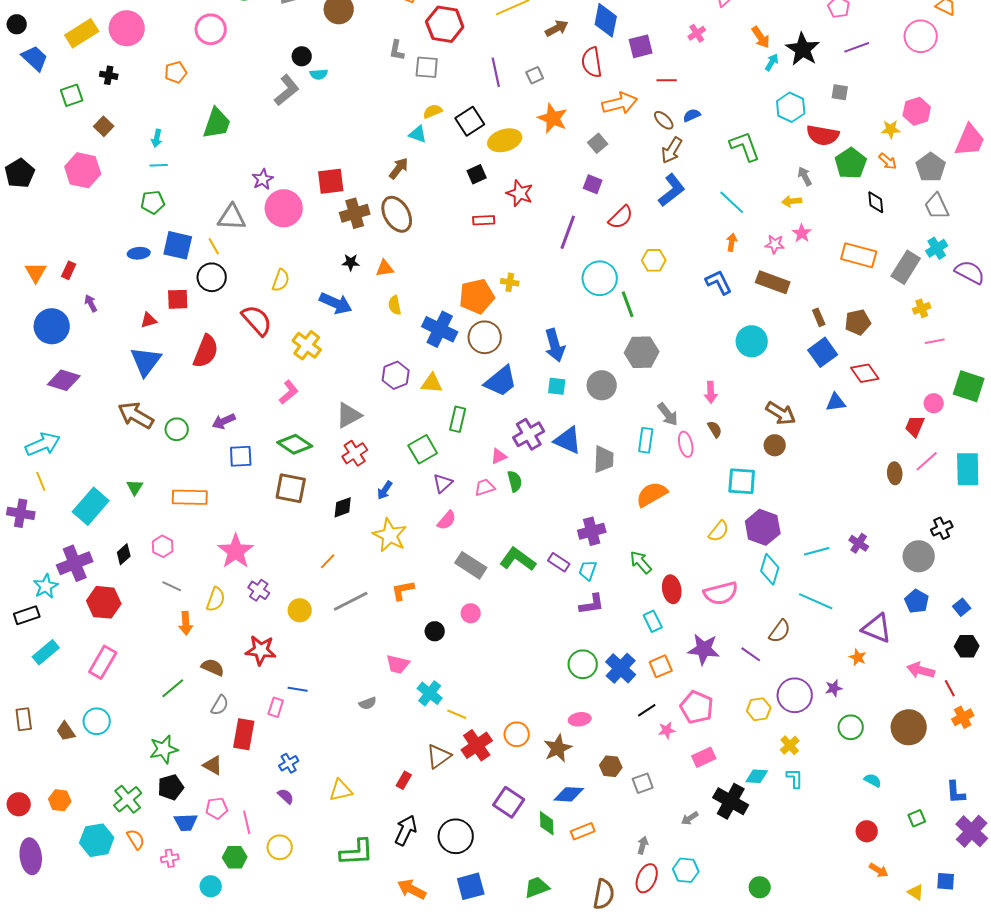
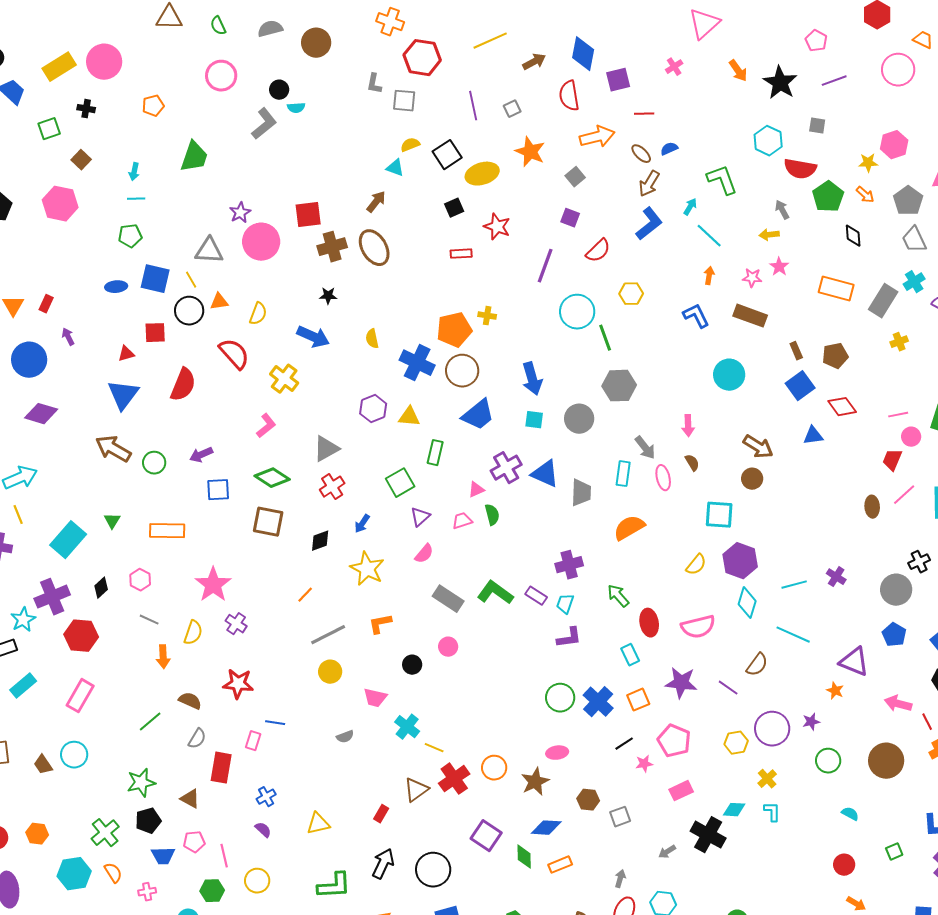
pink circle: (211, 29) -> (221, 76), moved
cyan arrow: (772, 62) -> (690, 207), moved
orange triangle: (385, 268) -> (219, 302), moved
pink line: (935, 341) -> (898, 415), moved
yellow circle: (300, 610) -> (330, 672), moved

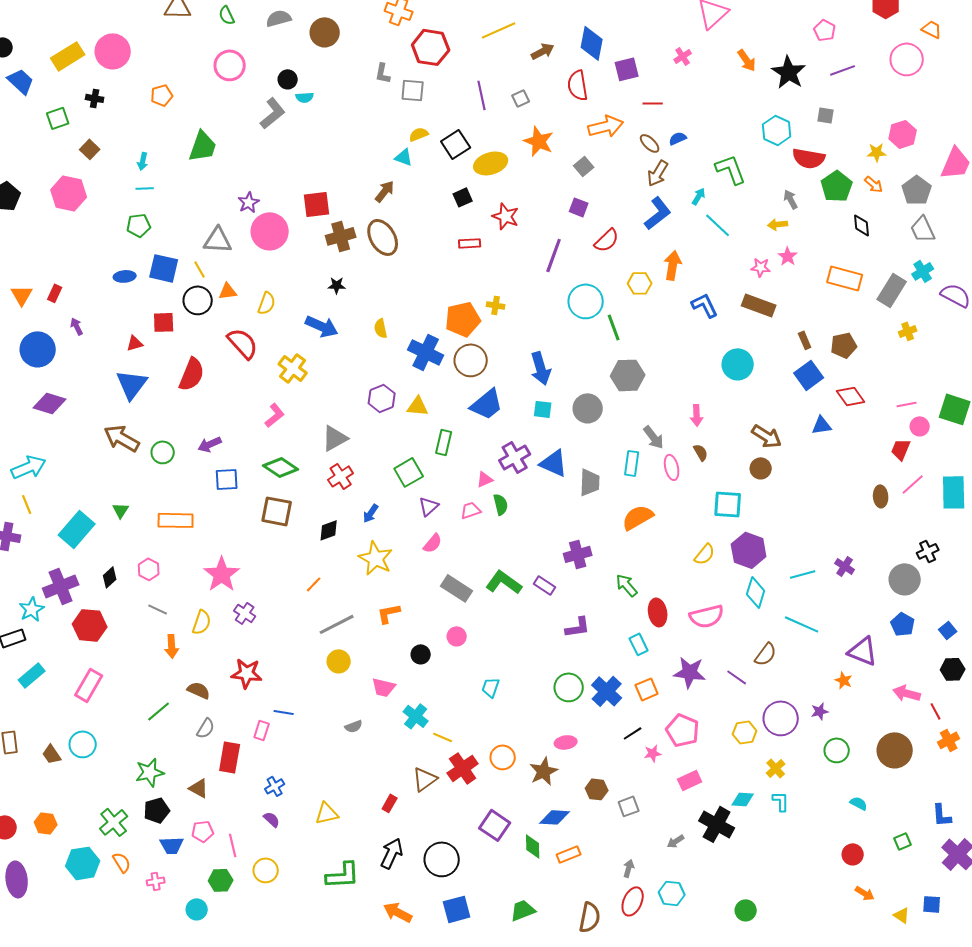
orange arrow: (709, 276) -> (673, 265), moved, size x1.6
cyan trapezoid: (565, 604) -> (491, 687), moved

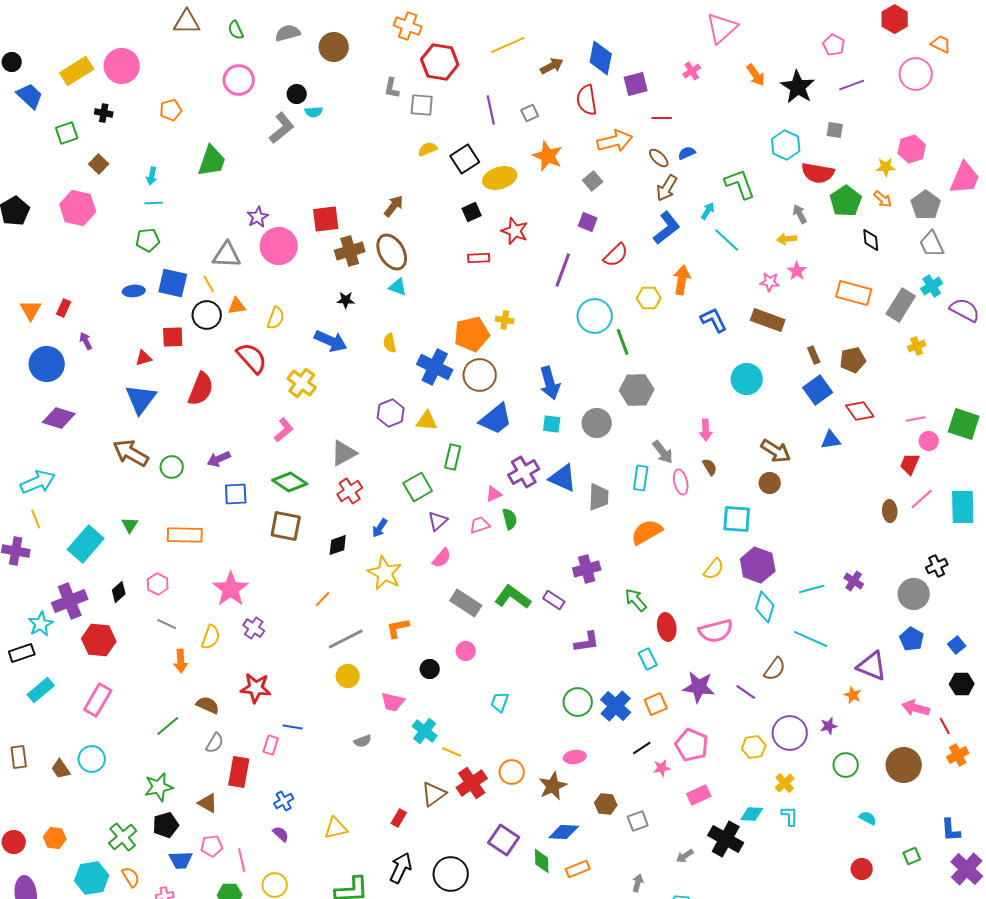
cyan triangle: (404, 157) -> (398, 287), moved

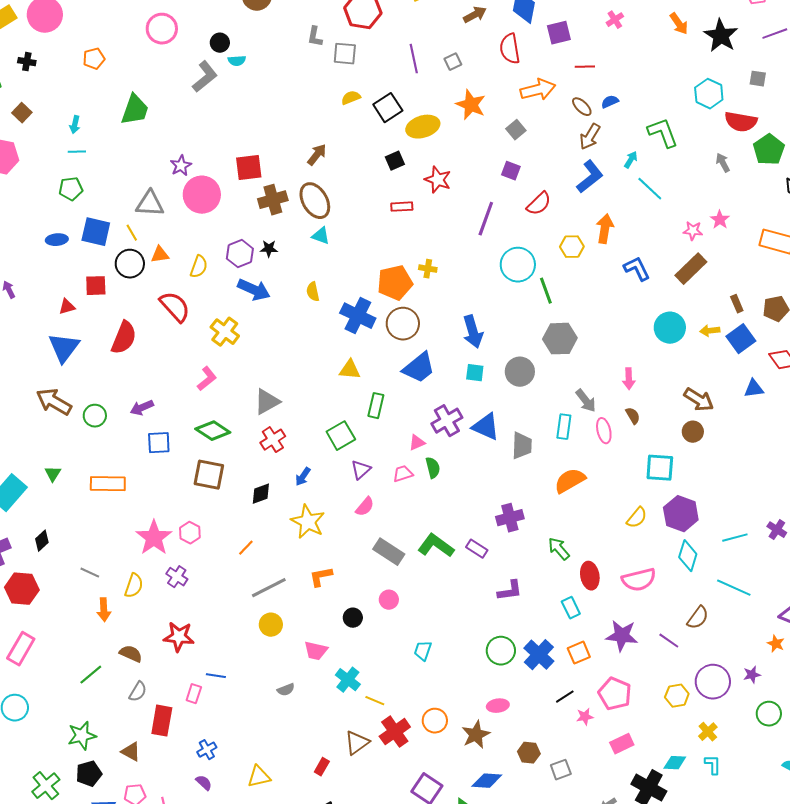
yellow arrow: (787, 239) -> (710, 331), moved
brown rectangle: (768, 320) -> (691, 269), turned -64
purple hexagon: (391, 413) -> (240, 254), moved
pink hexagon: (158, 584) -> (190, 533), moved

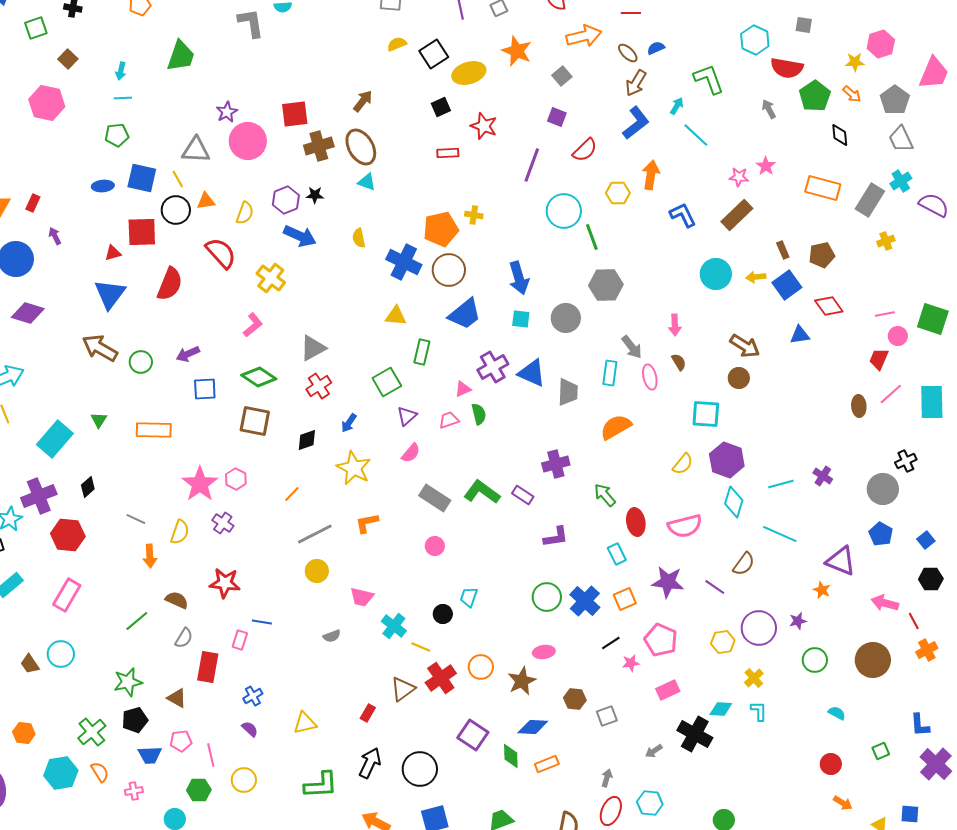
gray L-shape: (205, 77) -> (251, 23), turned -60
red square: (96, 286) -> (142, 232), size x1.4
black circle: (353, 618) -> (443, 614), moved

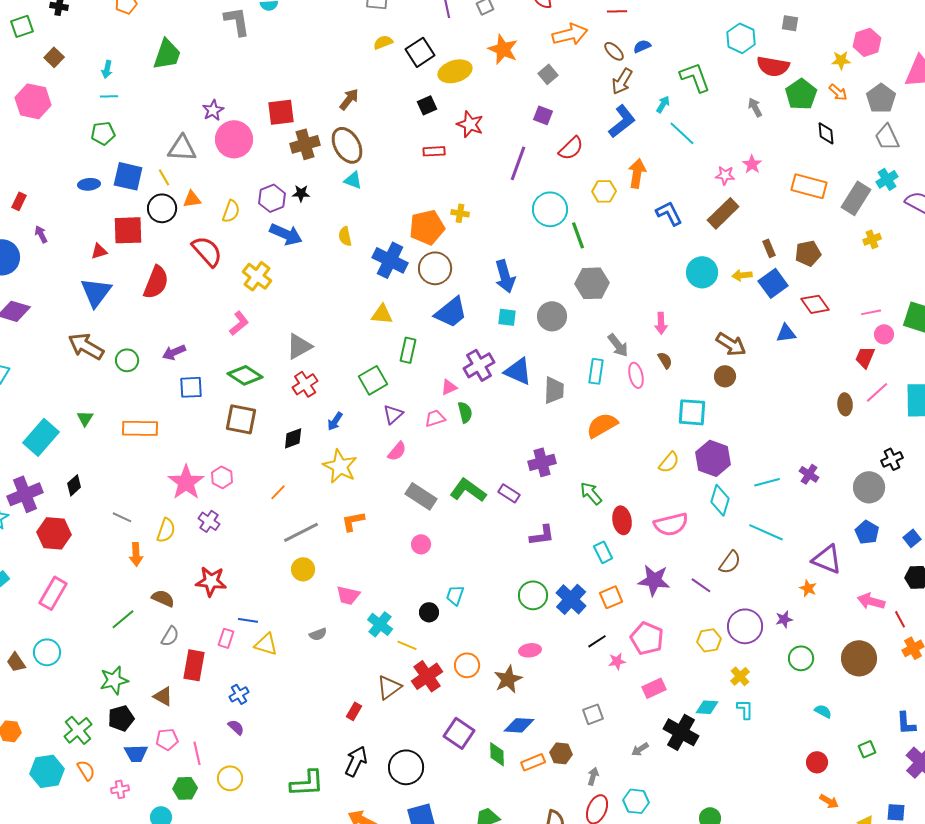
brown hexagon: (575, 699) -> (561, 753), moved
yellow triangle: (305, 723) -> (266, 644), moved, turned 30

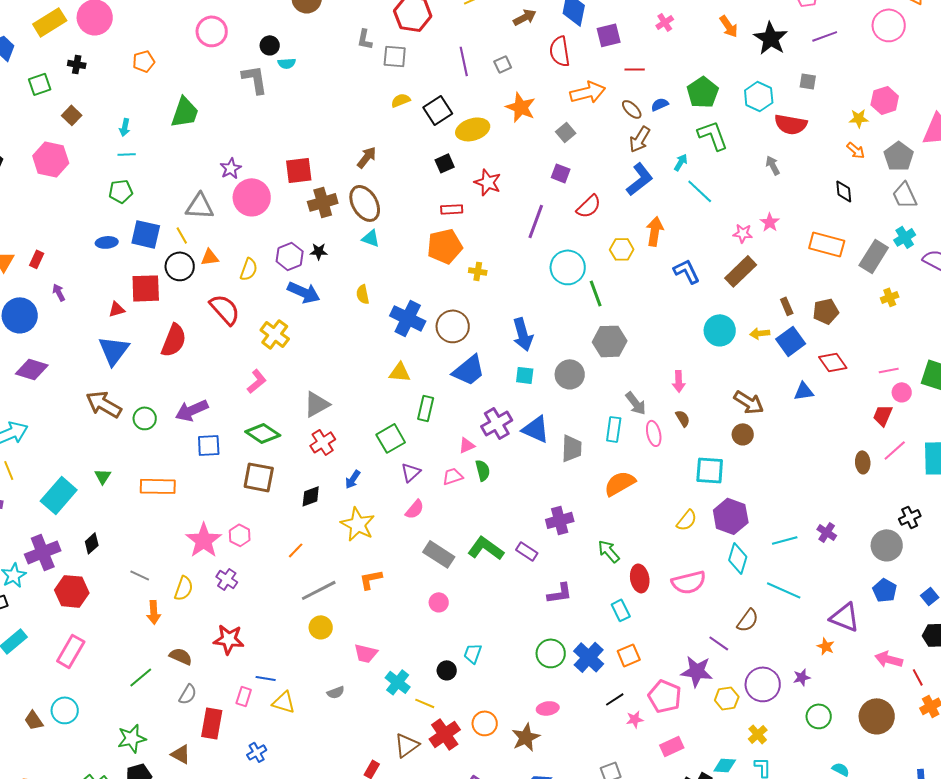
green pentagon: (801, 94) -> (703, 92), moved
orange pentagon: (427, 227) -> (445, 246), moved
purple arrow: (174, 352) -> (192, 410), size x1.4
purple star: (654, 580) -> (697, 671), moved

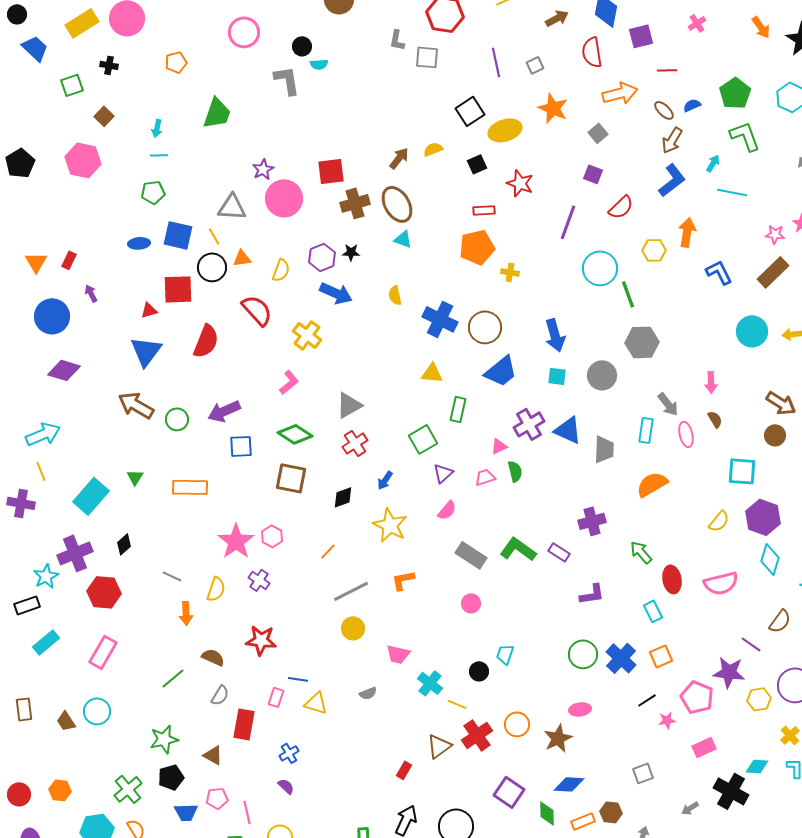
yellow semicircle: (401, 100) -> (433, 149), moved
cyan line: (700, 191) -> (732, 192), turned -32

